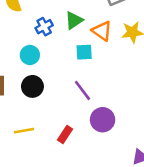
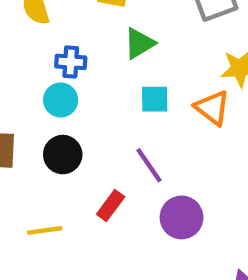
blue cross: (44, 27) -> (71, 62), moved, turned 30
orange triangle: (102, 31) -> (212, 108), moved
red rectangle: (65, 134) -> (111, 206), moved

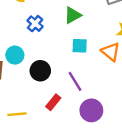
blue cross: (71, 62) -> (35, 24), turned 35
cyan circle: (61, 100) -> (15, 55), moved
black circle: (63, 155) -> (40, 71), moved

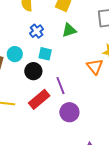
cyan square: (80, 46) -> (45, 54), moved
red rectangle: (53, 102) -> (39, 99), size x1.5

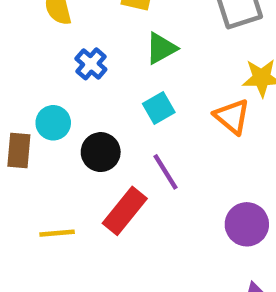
cyan square: (45, 54) -> (159, 108), moved, turned -32
purple circle: (69, 112) -> (247, 224), moved

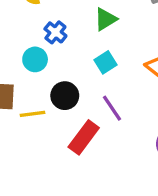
cyan circle: (53, 123) -> (35, 59), moved
yellow line: (57, 233) -> (33, 114), moved

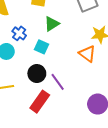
cyan square: (106, 62) -> (41, 47), moved, turned -32
black circle: (65, 96) -> (37, 74), moved

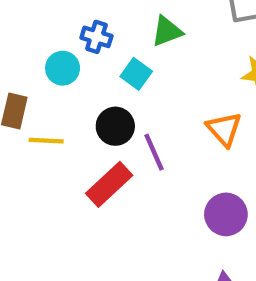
blue cross: (19, 33) -> (96, 37), turned -32
orange triangle: (87, 54) -> (224, 129), moved

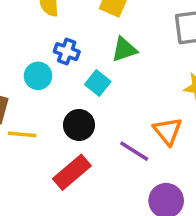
purple line: (154, 152) -> (134, 151), moved, turned -36

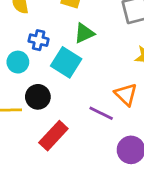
cyan square: (98, 83) -> (66, 62), size x1.5
black circle: (79, 125) -> (38, 97), moved

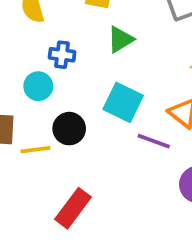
cyan square: (66, 62) -> (123, 102), moved
red rectangle: (53, 136) -> (73, 208), moved

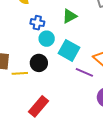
cyan circle: (38, 86) -> (47, 39), moved

